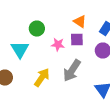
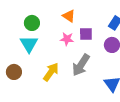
orange triangle: (80, 22) -> (69, 16), moved
green circle: (37, 28) -> (32, 23), moved

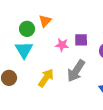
orange triangle: (69, 16) -> (45, 21), moved, turned 40

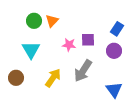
green circle: (27, 29) -> (34, 21), moved

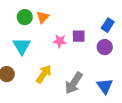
gray arrow: (83, 71) -> (74, 83), moved

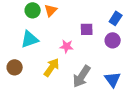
pink star: (60, 41) -> (67, 46), moved
cyan triangle: (22, 46) -> (30, 39), turned 42

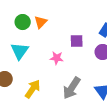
cyan triangle: (30, 39) -> (20, 51), turned -36
yellow arrow: (52, 67) -> (33, 89), moved

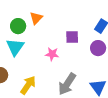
green circle: (23, 22) -> (18, 26), moved

